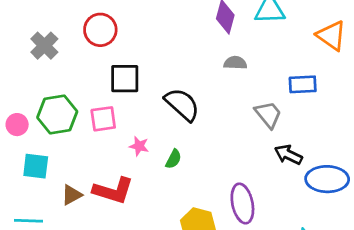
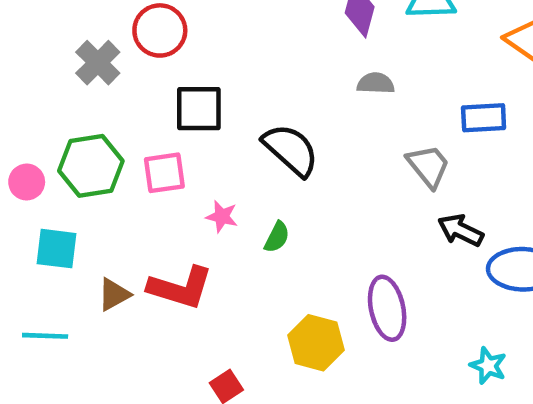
gray cross: (44, 46) -> (98, 63), moved

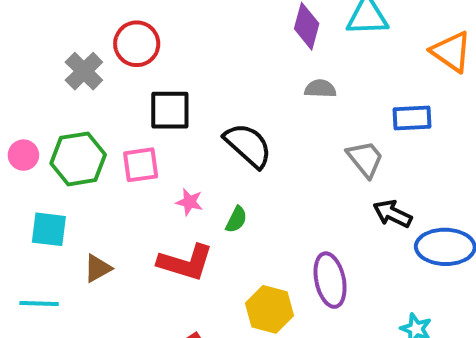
pink circle: (27, 182) -> (23, 155), moved
red L-shape: (180, 288) -> (186, 262), moved

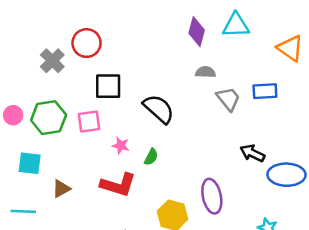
gray trapezoid: (365, 159) -> (228, 99), moved

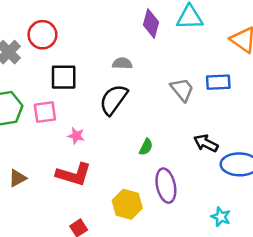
gray semicircle: (205, 72) -> (122, 63), moved
black semicircle: (159, 109) -> (114, 100), turned -96
green semicircle: (151, 157) -> (146, 147), moved

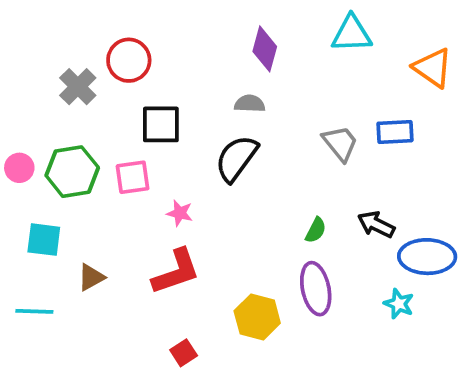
purple diamond: (151, 23) -> (265, 49), moved
green semicircle: (146, 147) -> (316, 230), moved
red L-shape: (74, 174) -> (176, 272), turned -36
cyan star: (221, 217) -> (399, 304), moved

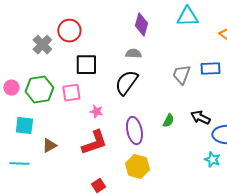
gray trapezoid: (340, 143) -> (181, 75), turned -120
purple ellipse: (316, 289) -> (134, 131), moved

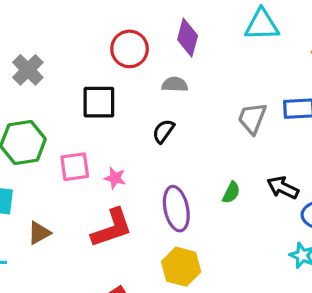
red circle: (69, 31) -> (130, 49), moved
black semicircle: (126, 83) -> (163, 131), size x0.6
pink square: (71, 93) -> (75, 167), moved

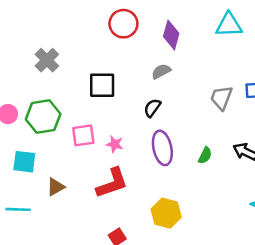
red circle: (130, 49) -> (123, 24), moved
gray semicircle: (175, 84) -> (161, 71), turned -30
purple ellipse: (176, 209) -> (162, 148), moved

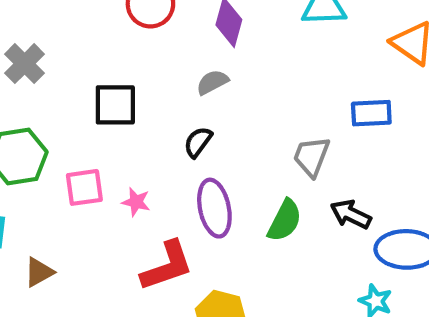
gray trapezoid: (221, 98) -> (311, 156), moved
green semicircle: (205, 155) -> (285, 220), size x1.5
red L-shape: (112, 183) -> (167, 266), moved

